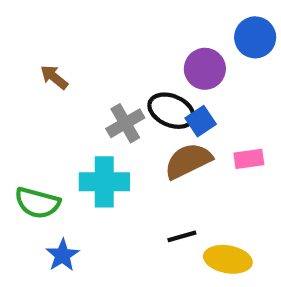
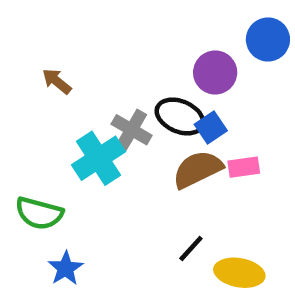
gray cross: (125, 123) -> (132, 130), turned -30
pink rectangle: (249, 159) -> (244, 167), moved
cyan cross: (104, 182) -> (99, 158), moved, turned -33
black line: (182, 236) -> (191, 249), turned -32

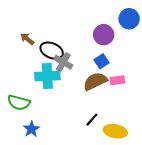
black ellipse: (180, 117) -> (52, 51), moved
cyan cross: (99, 158) -> (47, 76), turned 30

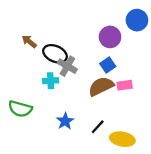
cyan cross: (47, 76) -> (51, 81), size x0.6
blue star: (31, 129) -> (65, 121), moved

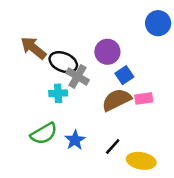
purple circle: (110, 37) -> (107, 52), moved
brown arrow: (29, 41) -> (33, 48), size x1.5
green semicircle: (20, 109) -> (44, 134), moved, turned -45

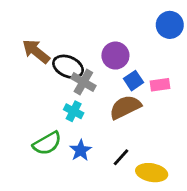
cyan cross: (58, 93) -> (74, 111), moved, turned 30
pink rectangle: (144, 99) -> (160, 85), moved

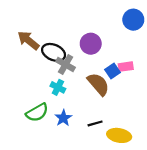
blue square: (134, 81) -> (113, 71), moved
brown semicircle: (125, 107) -> (98, 84), turned 75
black line: (121, 157) -> (95, 123), turned 32

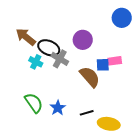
blue square: (113, 71) -> (103, 65), turned 32
cyan cross: (58, 87) -> (36, 62), moved
green semicircle: (37, 113) -> (34, 103), turned -95

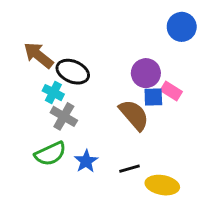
purple circle: (83, 40) -> (146, 73), moved
gray cross: (60, 59) -> (64, 116), moved
pink rectangle: (115, 61) -> (171, 91), turned 40
green semicircle: (34, 103) -> (50, 154), turned 100

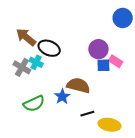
brown semicircle: (134, 115) -> (78, 85), moved, turned -35
gray cross: (64, 116) -> (22, 67), moved
blue star: (86, 161) -> (62, 97), moved

